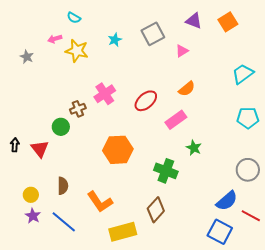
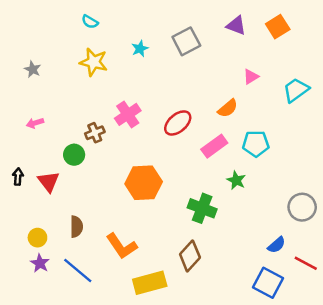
pink arrow: (55, 39) -> (35, 123), moved
pink triangle: (182, 51) -> (251, 77), moved
cyan pentagon: (248, 118) -> (256, 144), moved
blue semicircle: (227, 201) -> (277, 245), size x0.7

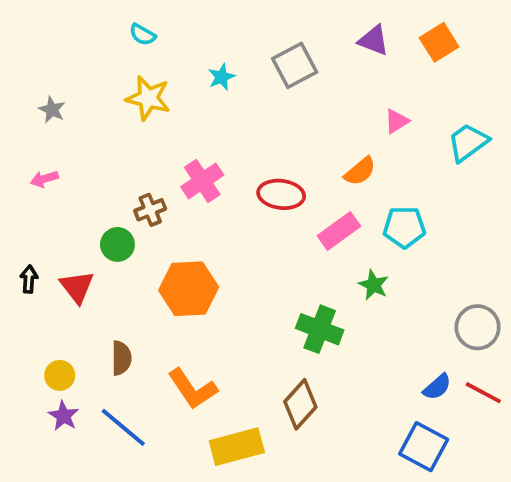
pink arrow: (35, 123) -> (44, 179), moved
red ellipse: (178, 123) -> (281, 194), turned 48
orange hexagon: (144, 183) -> (189, 289), moved
red line: (306, 263) -> (483, 393), moved

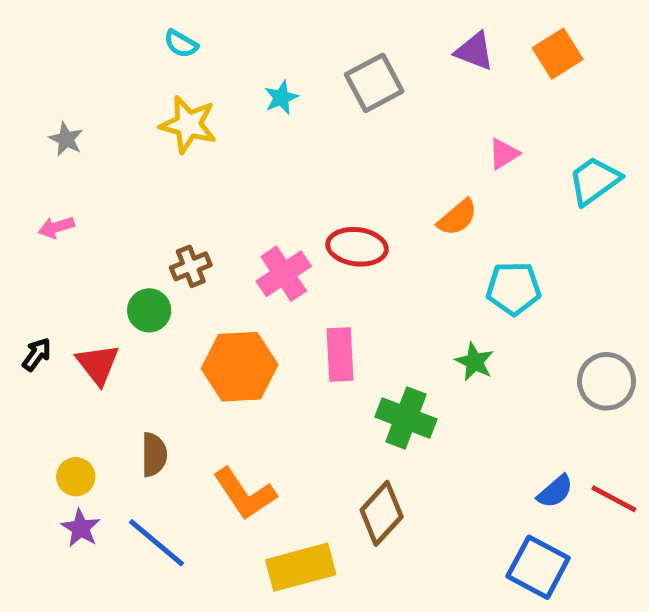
pink cross: (202, 181) -> (284, 274), moved
pink rectangle: (339, 231) -> (340, 354), moved, turned -57
black arrow: (29, 279) -> (37, 354), turned 32
gray circle: (478, 327) -> (607, 381), moved

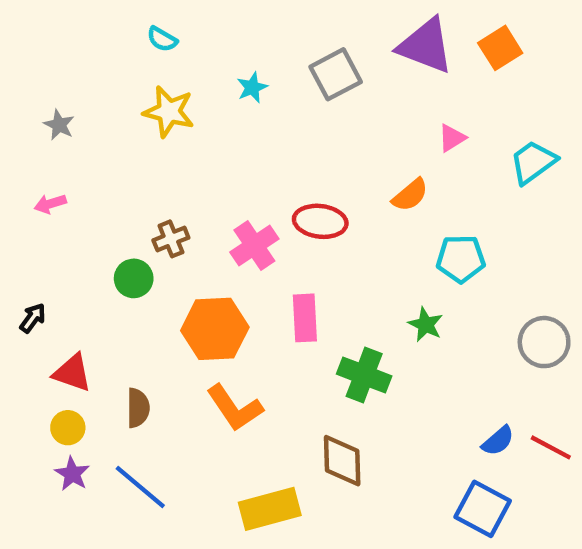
purple triangle: (474, 51) -> (426, 46), size x1.6
red triangle: (98, 364) -> (72, 373), moved, turned -33
orange L-shape: (245, 494) -> (235, 408), moved
brown diamond: (382, 513) -> (342, 461), turned -44

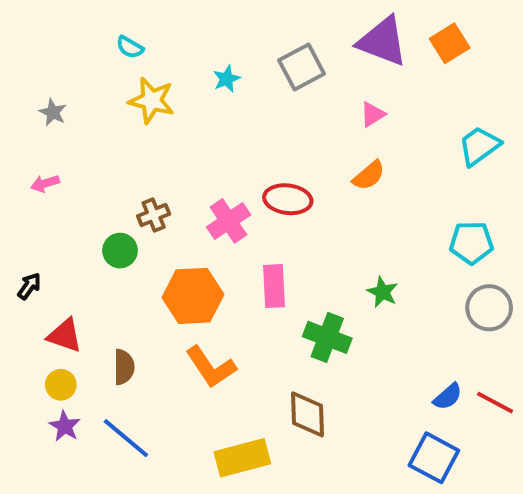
cyan semicircle: (162, 39) -> (130, 47), moved
pink triangle: (452, 138) -> (373, 114), moved
cyan pentagon: (461, 259) -> (471, 243), moved

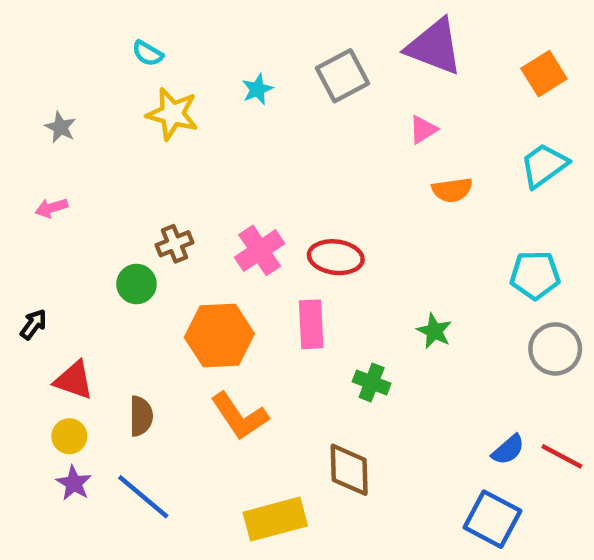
orange square: (450, 43) -> (544, 74), moved
orange semicircle: (369, 176) -> (452, 190), moved, turned 32
red ellipse: (288, 199) -> (336, 257), moved
green cross: (327, 337) -> (372, 383), size x0.7

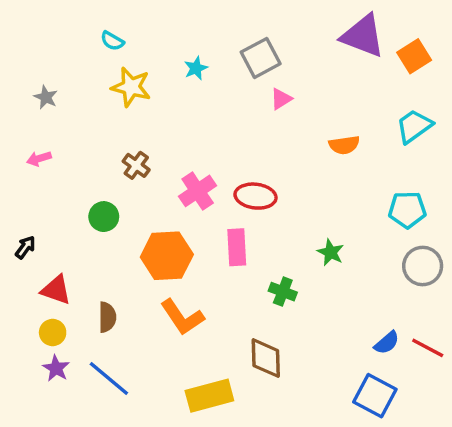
purple triangle: (434, 47) -> (363, 36), moved
pink triangle: (423, 130) -> (281, 99), moved
brown cross: (175, 244) -> (136, 165), moved, turned -32

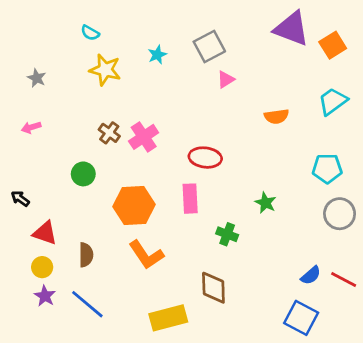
pink cross: (198, 191) -> (144, 137), moved
black arrow: (25, 247) -> (20, 199), turned -90

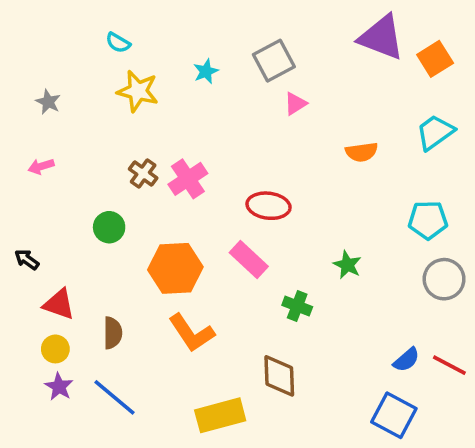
pink rectangle: (190, 199) -> (249, 259), turned -44

